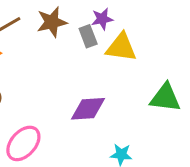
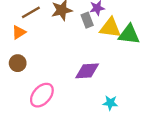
green triangle: (165, 98) -> (129, 34), moved

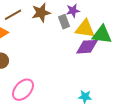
purple diamond: (87, 71) -> (87, 47), moved

